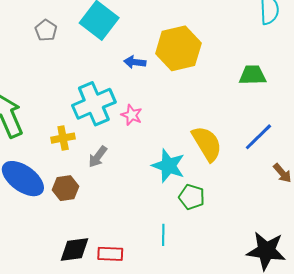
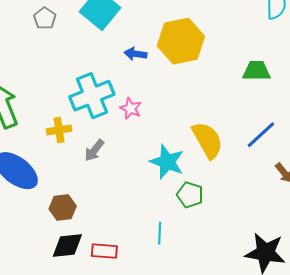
brown hexagon: (65, 188) -> (63, 208), moved

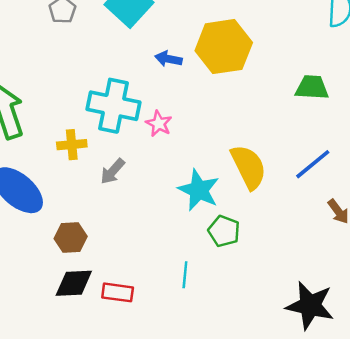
cyan cross: (92, 96) -> (113, 106), turned 30

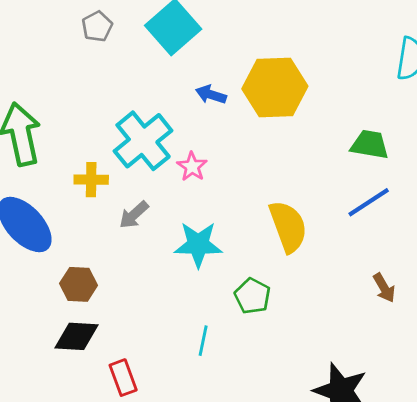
cyan cross: (113, 106) -> (143, 141), turned 33
blue line: (313, 164) -> (369, 202), moved
cyan star: (199, 190) -> (198, 244), moved, turned -30
red rectangle: (118, 292) -> (123, 378), moved, turned 56

